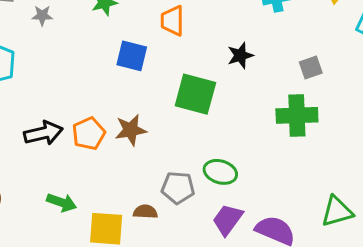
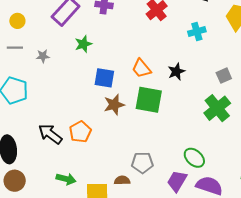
orange trapezoid: (172, 21) -> (141, 68), moved, turned -35
green cross: (297, 115) -> (217, 108), turned -32
brown star: (131, 130) -> (114, 105), moved
black arrow: (43, 133) -> (50, 134), turned -125
green ellipse: (220, 172) -> (194, 158), moved, turned 30

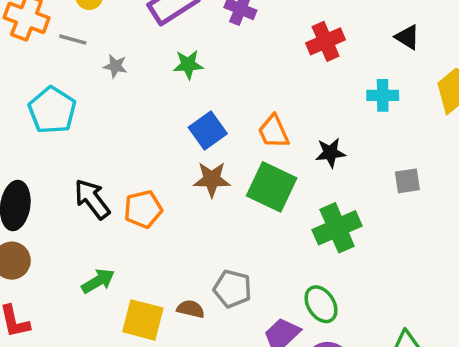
blue square: (104, 78) -> (208, 131), turned 30
green cross: (217, 108) -> (337, 228), moved
green arrow: (66, 179) -> (98, 281), turned -60

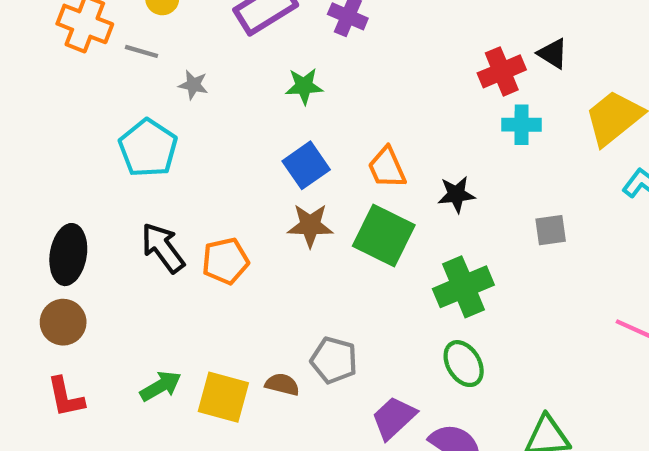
red cross: (326, 41) -> (502, 71), moved
green star: (188, 65) -> (304, 86), moved
cyan pentagon: (52, 110) -> (148, 148), moved
green arrow: (98, 281) -> (161, 386), moved
green ellipse: (321, 304) -> (464, 364), moved

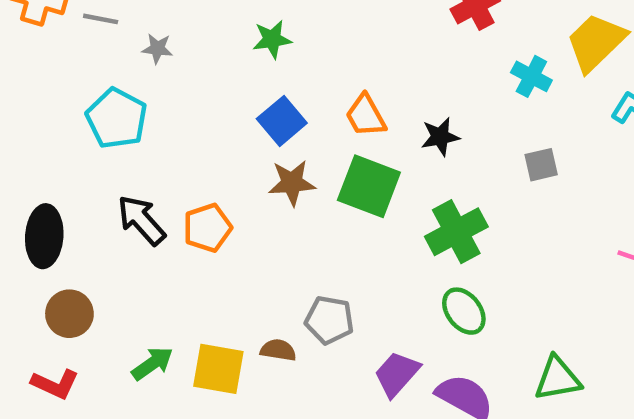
cyan cross: (522, 125) -> (531, 76), moved, turned 33
brown circle: (63, 322) -> (69, 314), moved
red L-shape: (66, 397) -> (55, 384), turned -48

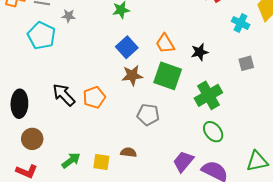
cyan pentagon: (117, 118) -> (42, 36), moved
gray pentagon: (329, 320) -> (148, 115), moved
yellow square: (218, 369) -> (101, 162), size x0.7

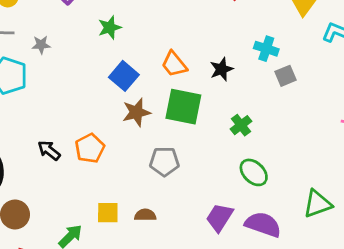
cyan cross: (241, 23) -> (266, 49), moved
black arrow: (64, 95) -> (49, 150), size x0.7
green cross: (208, 95) -> (241, 125), size x0.6
yellow square: (101, 162) -> (108, 213), moved

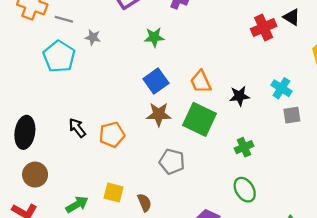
brown semicircle: (145, 215) -> (144, 203), turned 54

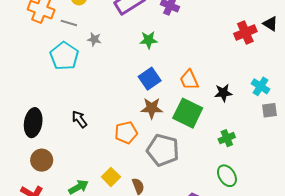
orange pentagon: (112, 135) -> (126, 133), moved
gray pentagon: (172, 162) -> (163, 150), size x1.4
yellow square: (114, 193) -> (111, 177), turned 30

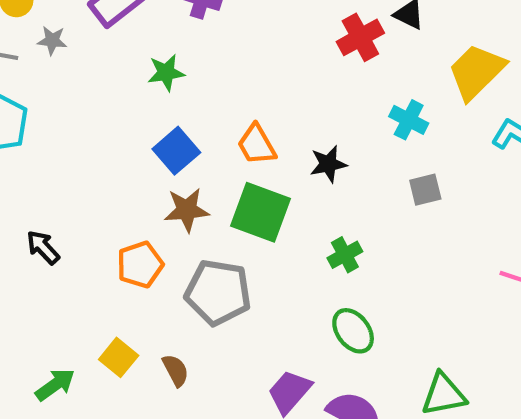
gray star: (94, 39) -> (52, 41), moved
cyan cross: (261, 86) -> (409, 120), moved

